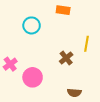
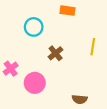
brown cross: (66, 58) -> (56, 53), moved

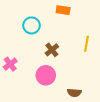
pink circle: (35, 83) -> (46, 75), moved

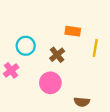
orange rectangle: (63, 10) -> (73, 31), moved
cyan circle: (32, 25) -> (26, 46), moved

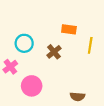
pink circle: (50, 83) -> (32, 86), moved

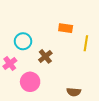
brown cross: (54, 52) -> (45, 56), moved

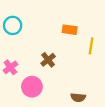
cyan circle: (23, 41) -> (13, 25), moved

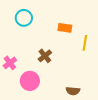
cyan circle: (13, 25) -> (24, 18), moved

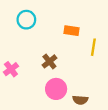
pink circle: (30, 81) -> (56, 89), moved

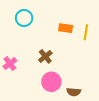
yellow line: (93, 47) -> (86, 32), moved

